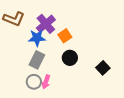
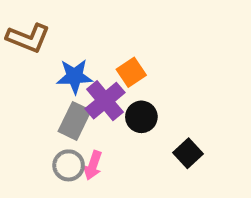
purple cross: (46, 24) -> (105, 101), moved
black square: (103, 68) -> (188, 153), moved

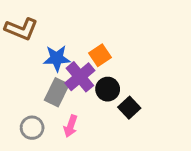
black square: (188, 153) -> (129, 108), moved
gray circle: (69, 165) -> (32, 128), moved

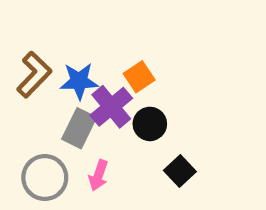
brown L-shape: (21, 29) -> (34, 75), moved, turned -68
black square: (129, 108) -> (180, 171), moved
gray circle: (32, 128) -> (45, 178), size x1.4

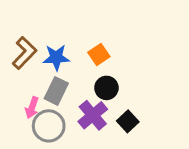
purple cross: (111, 107) -> (93, 115), moved
pink arrow: (98, 175) -> (32, 108), moved
gray circle: (45, 178) -> (49, 126), moved

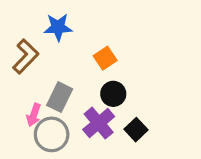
blue star: (56, 57) -> (58, 27), moved

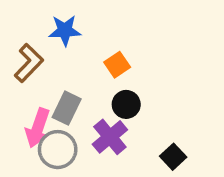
pink arrow: (34, 115) -> (38, 128), size x1.5
black square: (136, 130) -> (173, 157), moved

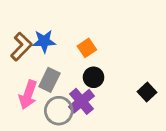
blue star: (65, 30) -> (44, 41), moved
gray circle: (58, 150) -> (59, 111), moved
black square: (173, 157) -> (147, 92), moved

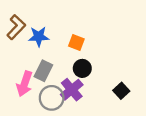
brown L-shape: (21, 47) -> (16, 27), moved
orange square: (87, 48) -> (76, 42), turned -35
black square: (147, 92) -> (121, 91), moved

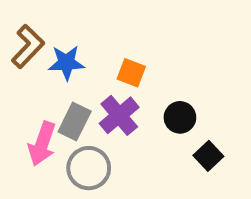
black circle: (82, 68) -> (180, 117), moved
purple cross: (72, 90) -> (119, 115), moved

